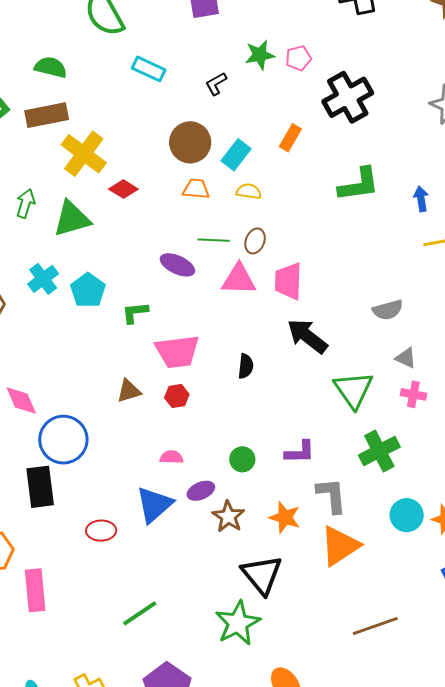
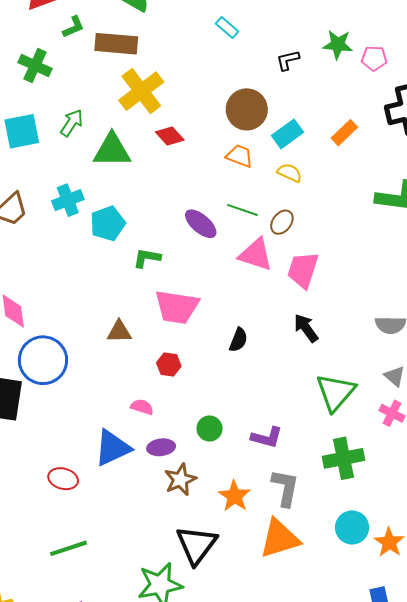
cyan rectangle: (149, 69) -> (227, 27), size x0.7
black arrow: (307, 336) -> (306, 328), size x0.7
red hexagon: (177, 396) -> (169, 365), moved
red ellipse: (101, 531) -> (63, 479), moved

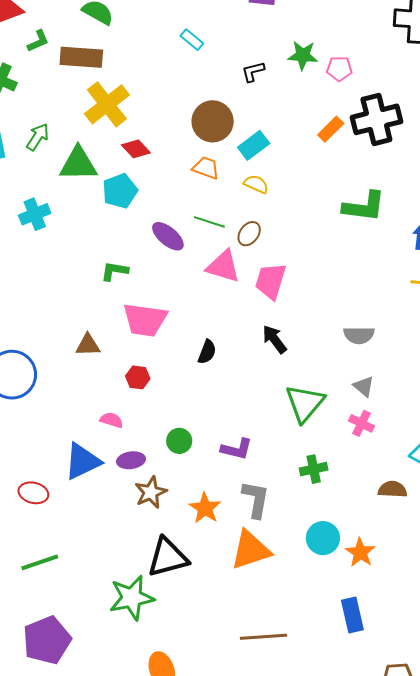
orange rectangle: (344, 133) -> (331, 129), moved
cyan pentagon: (108, 223) -> (120, 191), moved
green cross: (344, 458) -> (314, 469), size x0.7
black triangle: (197, 545) -> (168, 557), turned 39

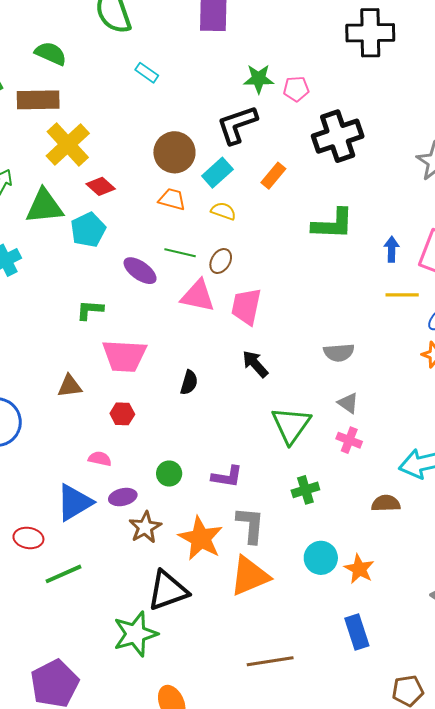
black L-shape: (253, 72) -> (237, 125), moved, size x1.8
orange rectangle: (331, 129) -> (273, 176), moved
orange star: (205, 508) -> (201, 538), size x1.4
green line: (40, 562) -> (64, 574), moved

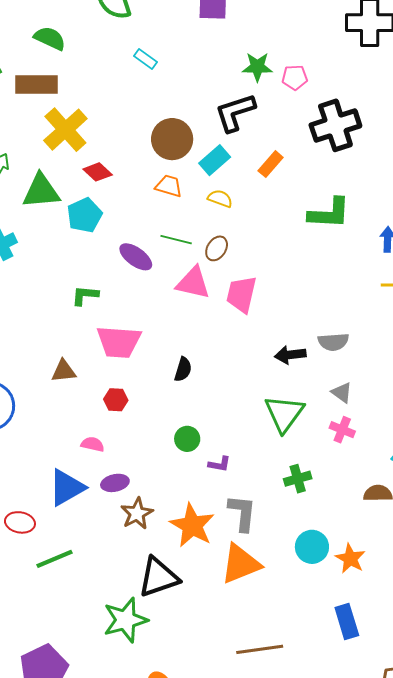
black arrow: (255, 364) -> (290, 355), moved, turned -56
green circle: (169, 474) -> (187, 439), moved
purple L-shape: (227, 477) -> (220, 464), size x0.7

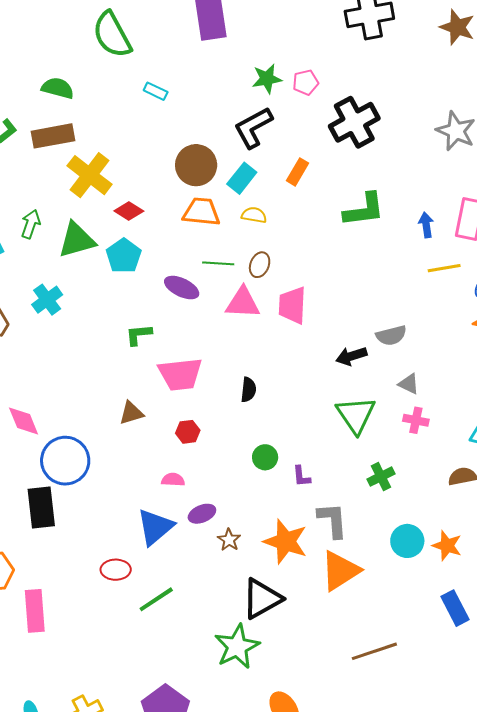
orange trapezoid: (169, 186) -> (201, 212), size x1.4
purple L-shape: (220, 464) -> (301, 476), turned 85
brown star: (137, 514) -> (229, 540), size x0.7

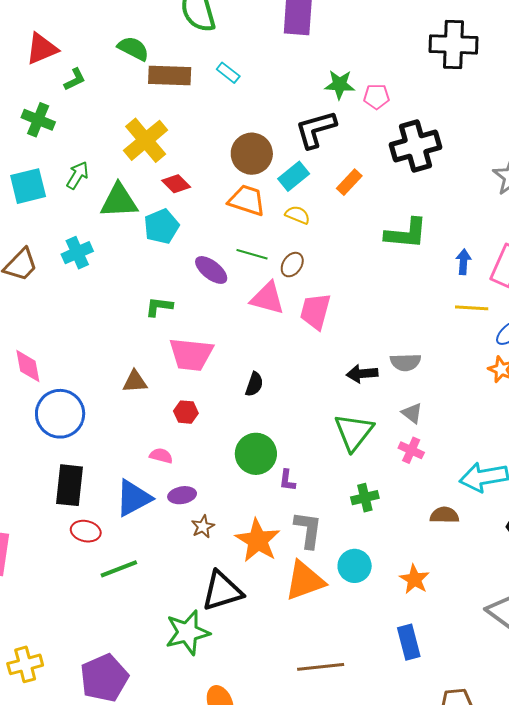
brown rectangle: (53, 136) -> (170, 75), moved
green circle: (265, 457) -> (256, 454), size x1.6
black rectangle: (41, 508) -> (70, 485), moved
cyan circle: (407, 541) -> (355, 566), moved

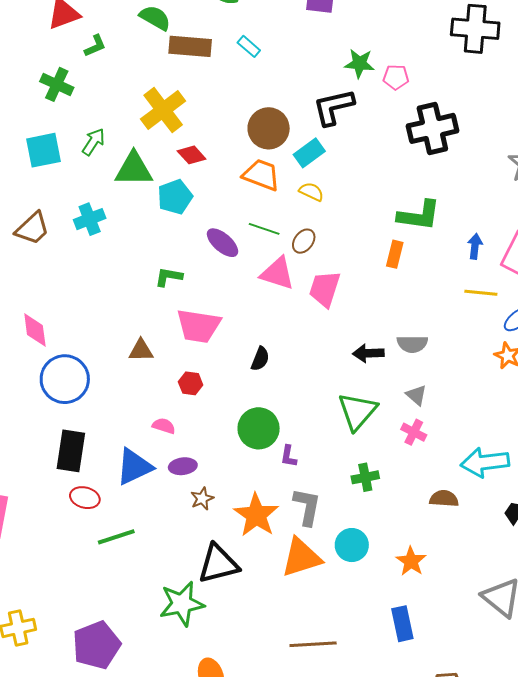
orange rectangle: (349, 182) -> (395, 254), moved, turned -32

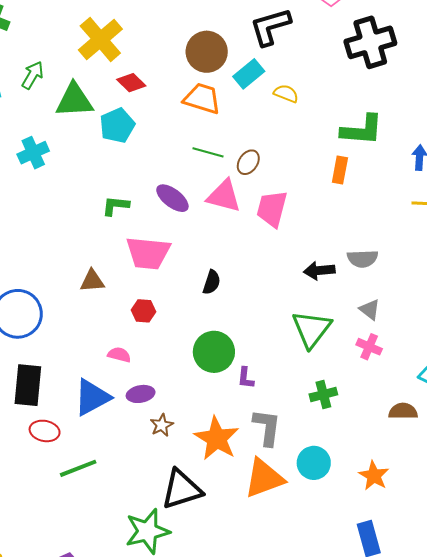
yellow semicircle: (311, 192) -> (286, 94), moved
purple ellipse: (222, 243) -> (172, 198), moved

